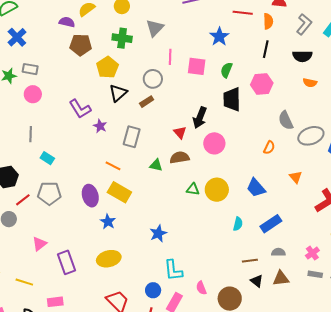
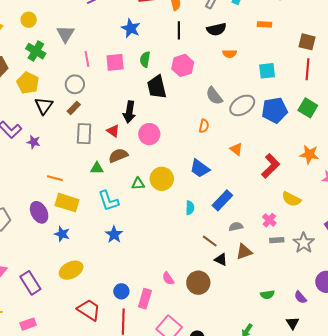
green cross: (122, 38) -> (36, 51), turned 36
gray rectangle: (132, 137) -> (84, 134), moved
brown line: (250, 261) -> (210, 241), turned 56
cyan L-shape: (173, 270) -> (108, 201), moved

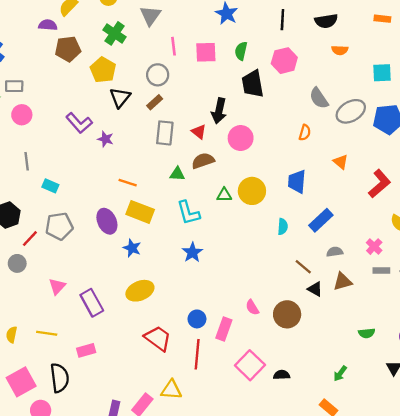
blue trapezoid: (200, 168) -> (297, 182), turned 55

